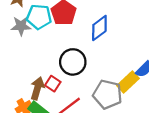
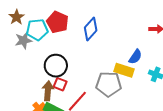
black circle: (73, 62) -> (56, 66), moved
yellow rectangle: (128, 82) -> (124, 70), turned 72

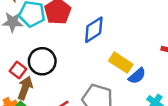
yellow rectangle: (124, 70) -> (121, 63), moved
red square: (60, 84) -> (18, 70), moved

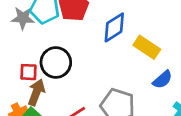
yellow rectangle: (121, 63) -> (147, 47), moved
red square: (18, 70) -> (28, 72), turned -35

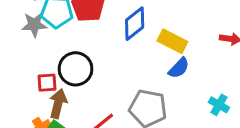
blue semicircle: (162, 80) -> (179, 68), moved

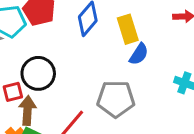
yellow rectangle: (172, 41) -> (128, 29), turned 56

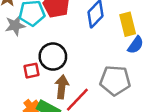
brown arrow: (27, 110) -> (62, 87), moved

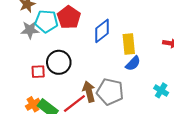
brown arrow: (62, 87) -> (89, 92), moved, turned -30

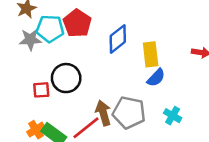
cyan cross: (161, 90) -> (173, 116), moved

